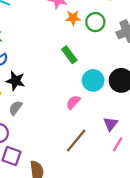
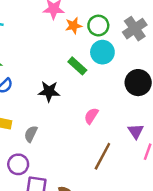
cyan circle: (93, 80) -> (102, 52), moved
black star: (15, 81) -> (49, 91), moved

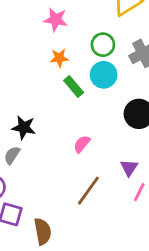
orange star: (74, 26) -> (59, 58), moved
black star: (49, 91) -> (24, 127), moved

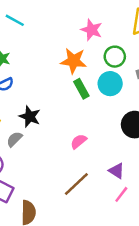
pink star: (56, 20) -> (92, 30), moved
orange star: (59, 58) -> (74, 61), size x1.5
purple triangle: (129, 168) -> (117, 171), turned -42

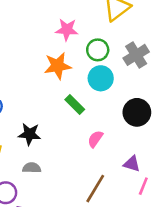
green rectangle: (81, 89) -> (75, 105), moved
gray semicircle: (14, 139) -> (32, 168), moved, turned 63
pink semicircle: (79, 141) -> (95, 139), moved

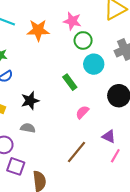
green circle: (98, 50) -> (83, 40), moved
orange star: (58, 66) -> (38, 30), moved
black star: (29, 134) -> (30, 101), turned -30

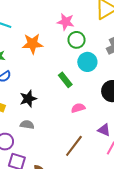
orange star: (38, 30) -> (32, 44), moved
pink semicircle: (82, 112) -> (78, 108), turned 32

